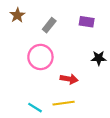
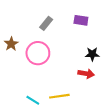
brown star: (17, 15) -> (11, 44), moved
red arrow: (69, 79) -> (86, 74), moved

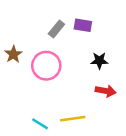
purple rectangle: (81, 20) -> (83, 25), moved
black star: (92, 54) -> (99, 61), moved

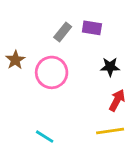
red arrow: (106, 91) -> (117, 100), turned -72
yellow line: (73, 119) -> (110, 131), moved

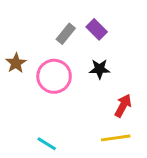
purple rectangle: (92, 28) -> (97, 29), turned 36
black star: (110, 67) -> (100, 69), moved

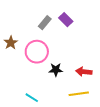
black star: (100, 69) -> (56, 70), moved
red arrow: (123, 106) -> (84, 72), turned -112

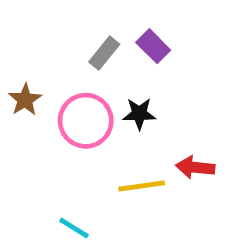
black star: (56, 70) -> (139, 114), moved
yellow line: (79, 94) -> (142, 186), moved

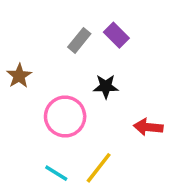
pink circle: (86, 121) -> (65, 117), moved
yellow line: (142, 186) -> (99, 168), moved, turned -44

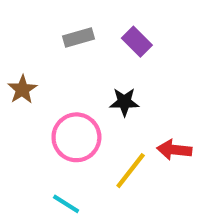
gray rectangle: (79, 40) -> (79, 37), moved, turned 35
yellow line: (99, 168) -> (131, 171), moved

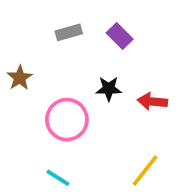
red arrow: (174, 150) -> (152, 101), moved
yellow line: (131, 171) -> (145, 170), moved

